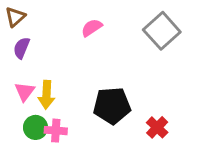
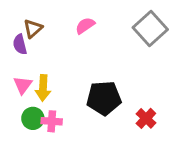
brown triangle: (15, 17) -> (33, 28), moved
purple semicircle: (22, 48) -> (20, 44), turned -36

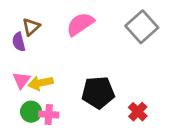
pink semicircle: (85, 26) -> (80, 24), size x1.5
yellow arrow: (43, 88) -> (41, 83), turned 75

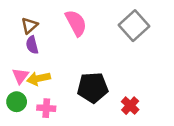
pink semicircle: (80, 24) -> (76, 23), turned 96
purple semicircle: (19, 42) -> (32, 45), moved
green circle: (31, 112) -> (17, 102), moved

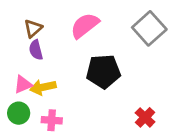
pink semicircle: (76, 23) -> (85, 25), turned -100
pink triangle: (20, 76) -> (23, 84), turned 30
black pentagon: (93, 88) -> (103, 71), moved

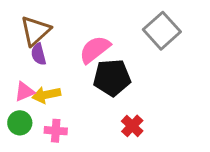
pink semicircle: (85, 25) -> (95, 49), moved
brown triangle: (33, 28) -> (35, 31), size x1.5
red cross: (145, 117) -> (132, 126), moved

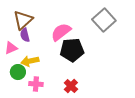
pink triangle: (24, 92) -> (11, 48), moved
green circle: (20, 123) -> (18, 72), moved
red cross: (132, 126) -> (71, 86), moved

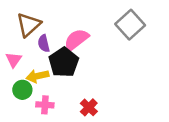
purple semicircle: (25, 35) -> (44, 43), moved
pink triangle: (11, 48) -> (14, 60), turned -32
black pentagon: (72, 50) -> (64, 62), moved, turned -30

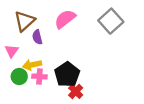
pink semicircle: (76, 40) -> (65, 19), moved
black pentagon: (64, 62) -> (67, 74), moved
pink cross: (45, 105) -> (39, 77), moved

